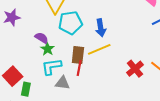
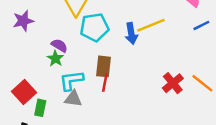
green star: (47, 49) -> (55, 58), moved
yellow line: (99, 49) -> (151, 25), moved
gray triangle: (62, 83) -> (73, 99), moved

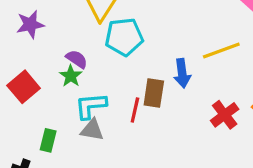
yellow line: (151, 25) -> (221, 50), moved
blue arrow: (131, 33) -> (182, 73), moved
brown rectangle: (104, 66) -> (154, 93), moved
red square: (24, 92) -> (24, 87), moved

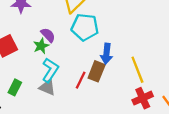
yellow line: (221, 50) -> (137, 70), moved, turned 76
blue arrow: (182, 73) -> (107, 54), moved
cyan L-shape: (91, 106) -> (50, 70), turned 115

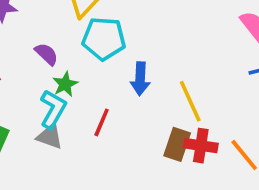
green star: (41, 46) -> (65, 84), moved
brown rectangle: (97, 71) -> (177, 144), moved
red cross: (143, 98) -> (201, 146), turned 36

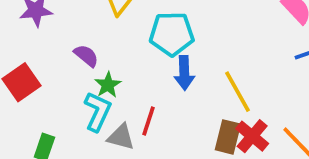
cyan pentagon: (104, 39) -> (172, 34), moved
gray triangle: (50, 136) -> (121, 137), moved
red cross: (201, 146) -> (252, 136), turned 36

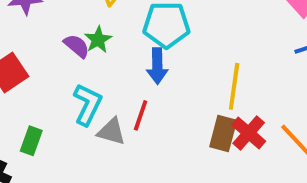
blue arrow: (184, 73) -> (157, 66), moved
green star: (108, 85) -> (98, 40), moved
yellow line: (238, 92) -> (234, 86), turned 36

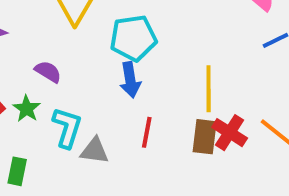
green star: (98, 40) -> (27, 109), moved
red line: (141, 115) -> (147, 132), moved

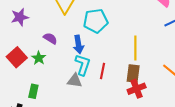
blue arrow: (130, 80) -> (78, 44), moved
cyan L-shape: (67, 128) -> (83, 65), moved
red cross: (230, 133) -> (137, 89), moved, turned 36

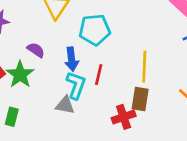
green star: (39, 58) -> (20, 75), size x1.5
red line: (102, 71) -> (99, 75), moved
red cross: (137, 89) -> (124, 117), moved

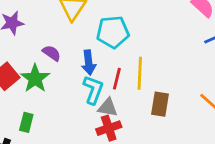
yellow line: (144, 67) -> (140, 73), moved
gray triangle: (65, 105) -> (108, 107), moved
red cross: (124, 117) -> (109, 128), moved

